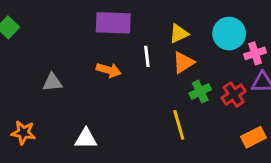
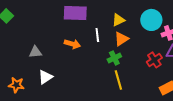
green cross: (200, 91) -> (114, 58), moved
white triangle: (86, 139) -> (45, 77), moved, turned -35

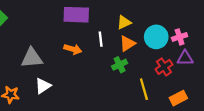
cyan circle: (151, 20) -> (156, 37), moved
gray triangle: (35, 52) -> (32, 58), size x1.5
yellow line: (118, 80) -> (144, 89), moved

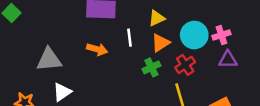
red cross: (164, 67) -> (185, 65), moved

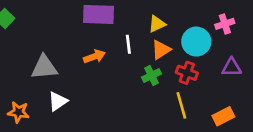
pink cross: (221, 35) -> (225, 24), moved
orange arrow: (97, 49) -> (94, 56), turned -36
red cross: (185, 65) -> (187, 73), turned -36

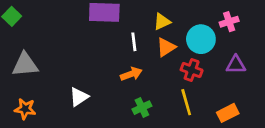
orange arrow: (94, 56) -> (131, 74), moved
gray triangle: (44, 67) -> (25, 65), moved
green cross: (151, 75) -> (142, 108), moved
white triangle: (58, 101) -> (79, 97), moved

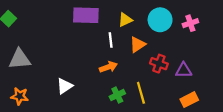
yellow triangle: (162, 22) -> (125, 20), moved
cyan circle: (201, 39) -> (160, 20), moved
purple triangle: (236, 65) -> (184, 70), moved
yellow line: (186, 102) -> (141, 93), moved

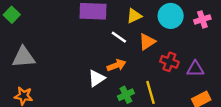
white line: (111, 40) -> (119, 37), turned -48
white triangle: (65, 86) -> (96, 78), moved

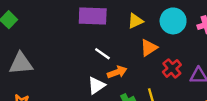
white line: (119, 37) -> (102, 54), moved
red cross: (169, 62) -> (172, 68), turned 30

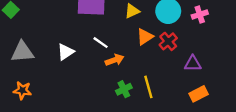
red cross: (172, 68) -> (168, 41), moved
white triangle: (96, 85) -> (66, 52), moved

